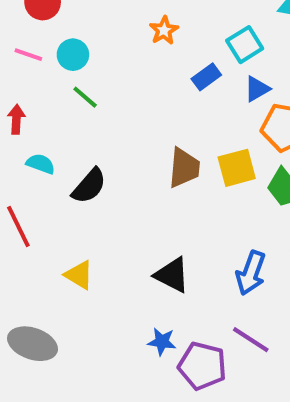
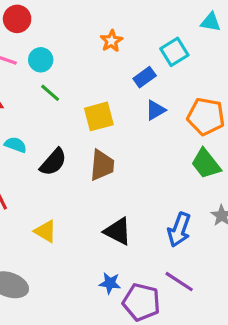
blue triangle: (257, 89) -> (156, 110), moved
brown trapezoid: (184, 168) -> (102, 165), moved
yellow square: (237, 168) -> (99, 116), moved

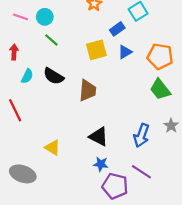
yellow square: (99, 116) -> (96, 50), moved
cyan semicircle: (16, 145) -> (27, 76), turned 96
black semicircle: (53, 162) -> (54, 76), moved, turned 80
yellow triangle: (45, 231) -> (52, 148), moved
blue star: (110, 283) -> (101, 164), moved

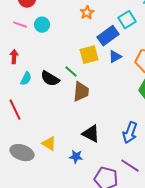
blue rectangle: (117, 29) -> (108, 36), size x1.5
green line: (51, 40) -> (71, 72), moved
blue star: (101, 164) -> (76, 157), moved
gray ellipse: (23, 174) -> (22, 153), moved

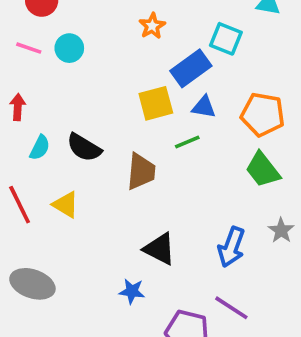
cyan square: (127, 20) -> (226, 39), turned -36
blue triangle: (115, 57) -> (204, 107), turned 40
green line: (71, 72) -> (187, 142), moved, turned -64
yellow triangle: (49, 144) -> (66, 205), moved

